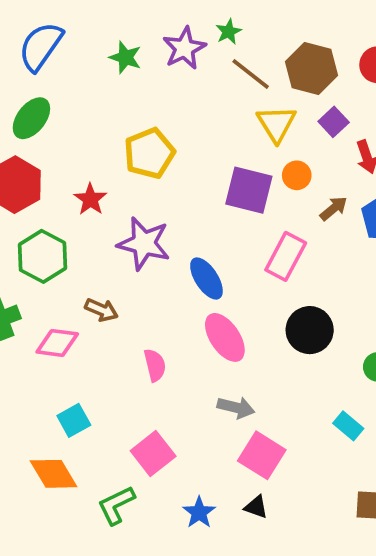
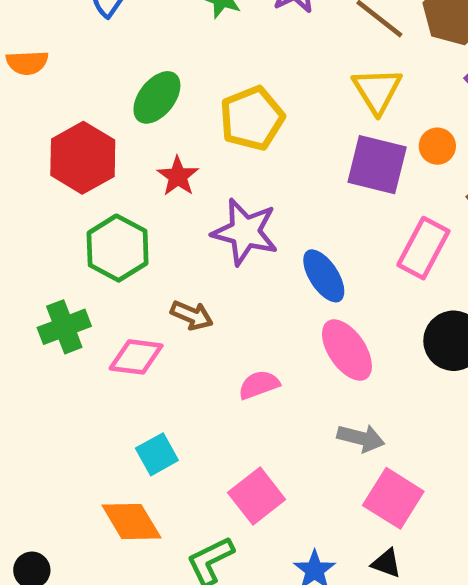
green ellipse: (31, 118) -> (157, 97), moved
yellow triangle: (276, 124) -> (377, 90), moved
pink semicircle: (155, 365) -> (259, 385), turned -96

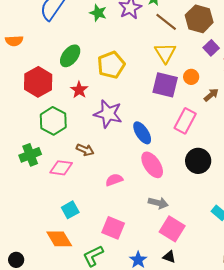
pink square: (257, 496) -> (113, 228), turned -30

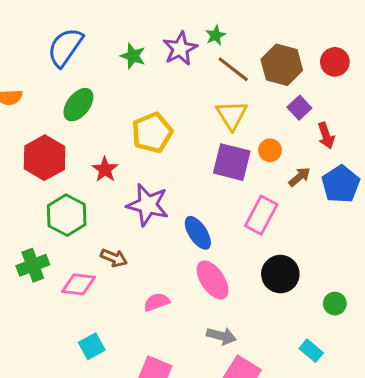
green ellipse: (70, 56) -> (78, 105), moved

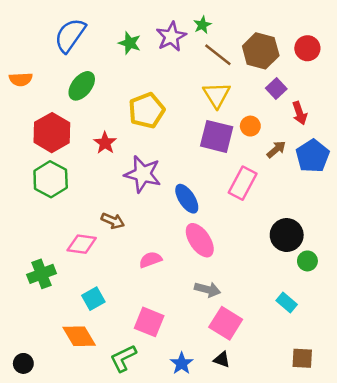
green hexagon: (67, 215) -> (51, 179), moved
green cross: (33, 265) -> (42, 274), moved
black circle: (280, 274) -> (287, 235), moved

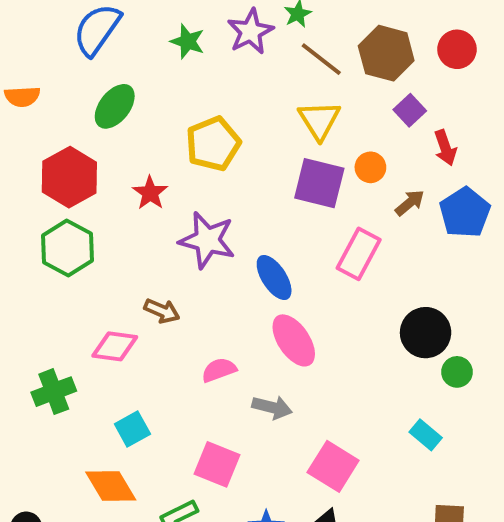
gray arrow: (208, 289) -> (272, 407), moved

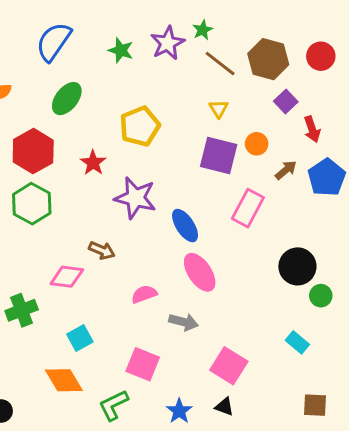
yellow triangle: (319, 120) -> (219, 109), size x0.6

